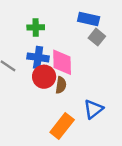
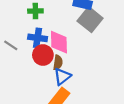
gray square: (97, 37) -> (90, 20), size x1.6
blue triangle: (93, 109) -> (62, 76), moved

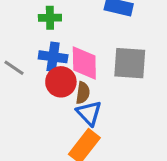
gray square: (90, 20) -> (130, 63), moved, turned -35
blue triangle: (62, 76) -> (89, 113), turned -36

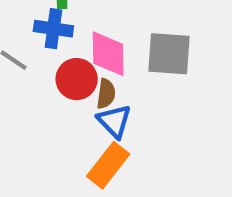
blue cross: (53, 57) -> (53, 29), moved

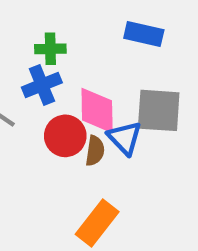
blue cross: (53, 29) -> (42, 85), turned -30
blue triangle: (114, 121) -> (125, 138), moved

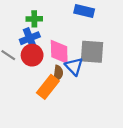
red circle: (65, 136) -> (32, 55), moved
orange rectangle: (97, 223) -> (48, 87), moved

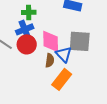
orange rectangle: (48, 87) -> (62, 79), moved

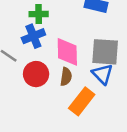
red circle: (27, 44) -> (36, 74), moved
blue triangle: (64, 54) -> (103, 74), moved

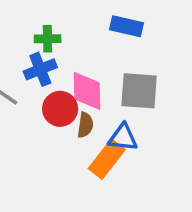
red circle: (36, 74) -> (60, 109), moved
blue triangle: (103, 74) -> (123, 138), moved, turned -40

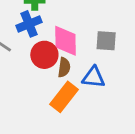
gray square: (139, 91) -> (106, 41), size x0.7
orange rectangle: (107, 159) -> (64, 97), moved

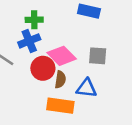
pink diamond: (65, 41) -> (62, 56), turned -44
orange rectangle: (64, 97) -> (60, 106), turned 60

